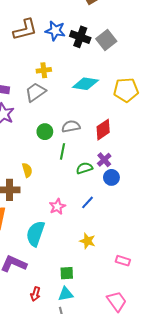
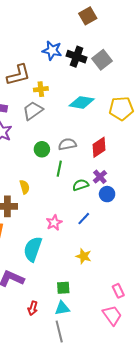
brown L-shape: (25, 30) -> (18, 75), moved
pink rectangle: (123, 261) -> (118, 291), moved, turned 48

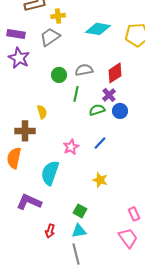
purple cross: (100, 177) -> (109, 95), moved
blue circle: (107, 194) -> (120, 111), moved
green square: (63, 288) -> (80, 211), turned 32

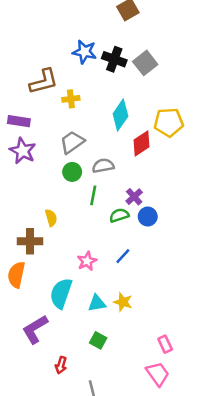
cyan diamond: (98, 29) -> (120, 115), turned -65
gray trapezoid: (50, 37) -> (72, 142), moved
red diamond: (115, 73) -> (141, 143), moved
purple L-shape: (29, 202) -> (35, 329), turned -55
cyan triangle: (79, 231) -> (97, 303), moved

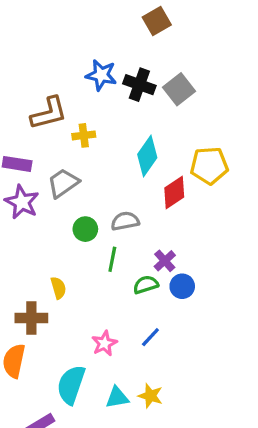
gray trapezoid: (72, 142) -> (63, 183), moved

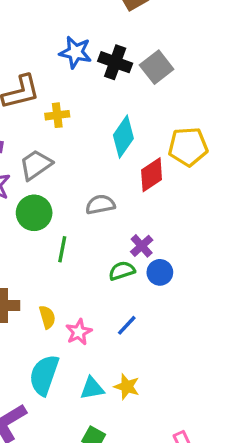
green circle: (85, 229) -> (34, 213), moved, size x1.4
green line: (112, 259) -> (62, 249), moved
yellow semicircle: (58, 288) -> (47, 317), moved

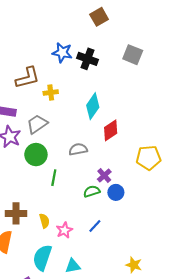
gray square: (157, 67) -> (133, 55), moved, turned -30
yellow pentagon: (188, 147) -> (148, 158), moved
yellow star: (127, 387) -> (134, 265), moved

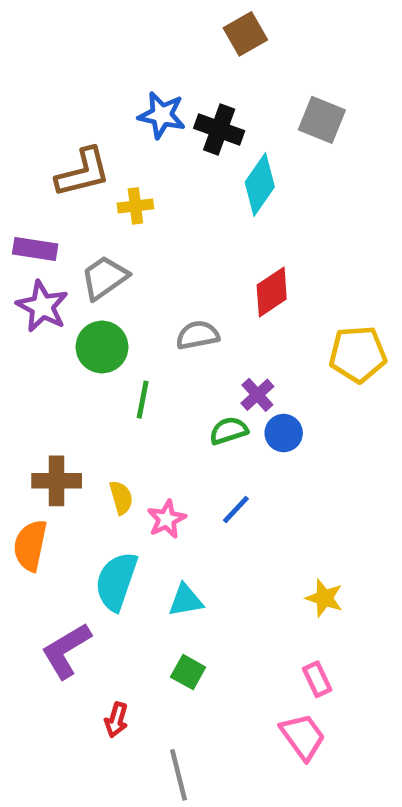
cyan diamond: (93, 106) -> (260, 184), moved

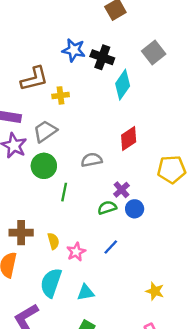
gray square: (322, 120) -> (154, 52), turned 30

